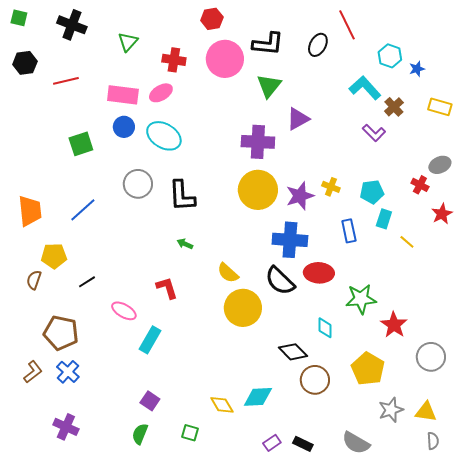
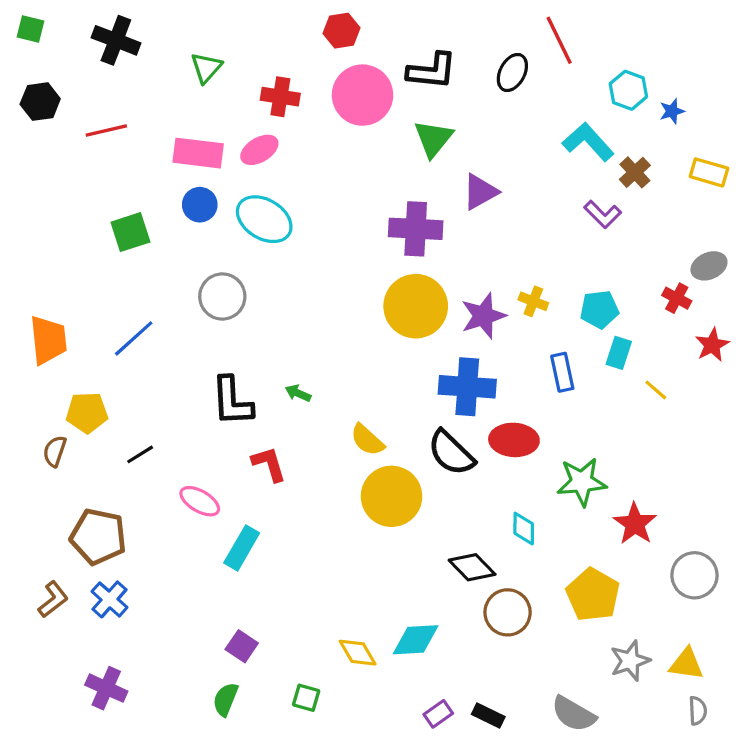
black L-shape: (182, 196) -> (232, 401), moved

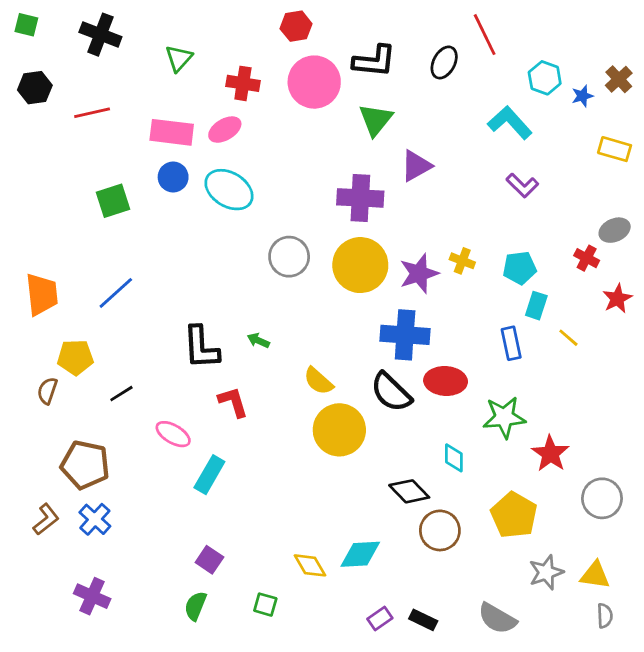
brown cross: (635, 172) -> (619, 79), moved
gray circle: (222, 297) -> (289, 257), moved
blue rectangle: (562, 372) -> (511, 343), moved

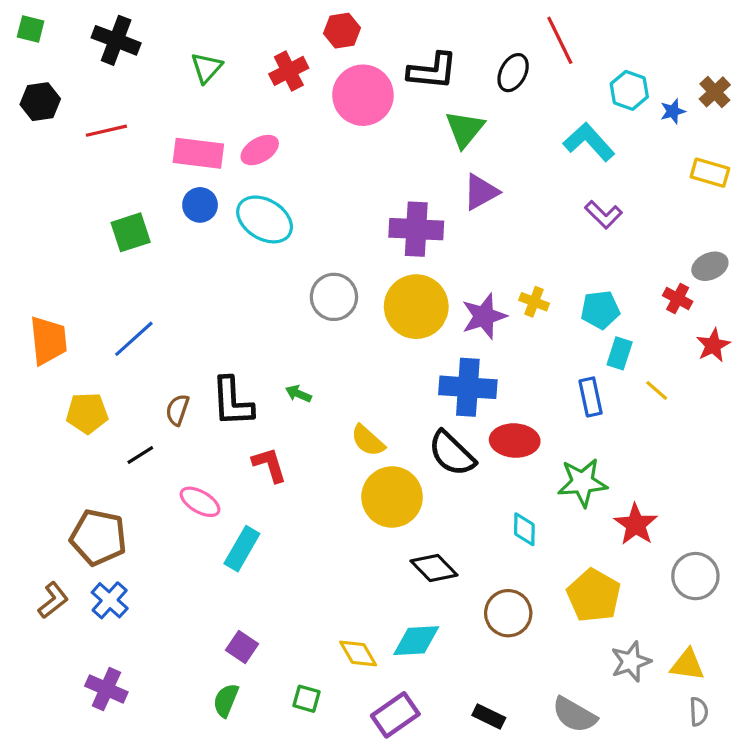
red cross: (243, 83) -> (289, 71), moved, turned -36
green triangle: (376, 120) -> (465, 129), moved
brown semicircle: (47, 391) -> (177, 410), moved
black diamond: (409, 491) -> (434, 568), moved
purple rectangle: (380, 618) -> (395, 715), moved, size x1.6

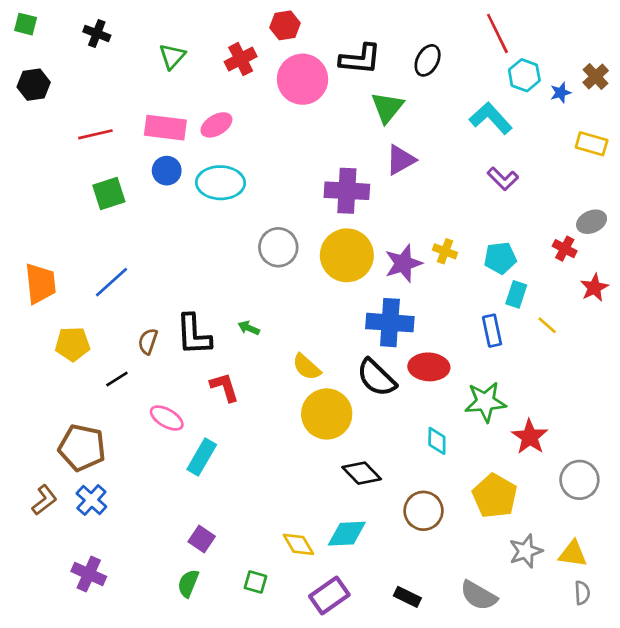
black cross: (116, 40) -> (97, 33), size x0.7
red line: (560, 40) -> (497, 33), moved
red line: (106, 131) -> (95, 134), moved
cyan ellipse: (265, 219) -> (220, 183), turned -30

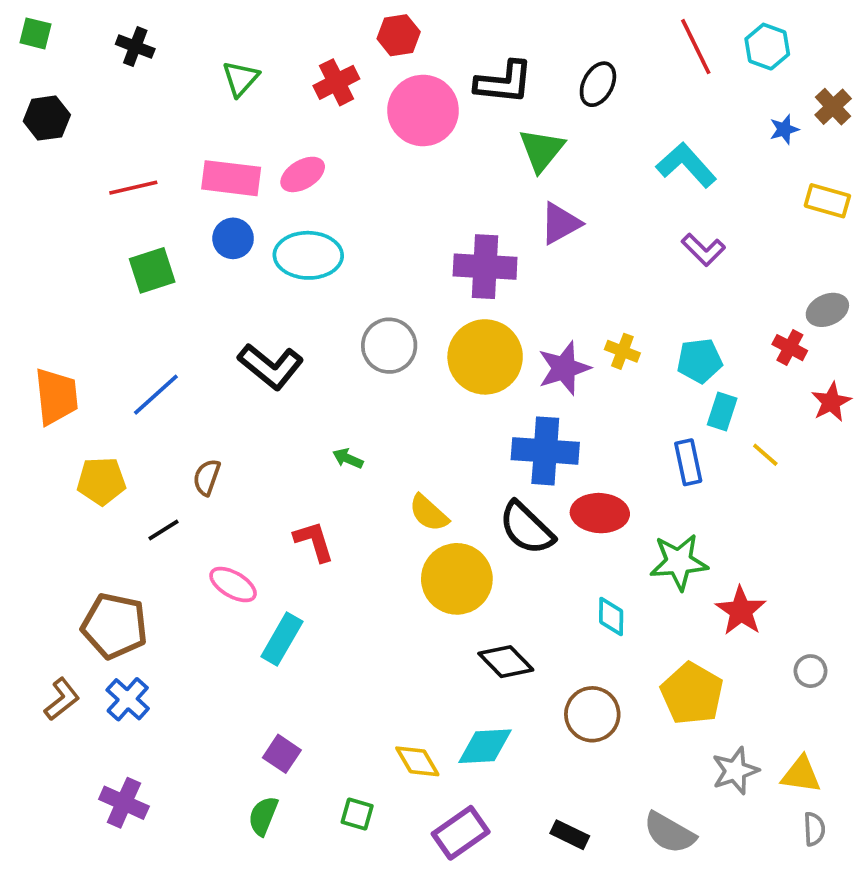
cyan hexagon: (524, 75) -> (767, 47), moved
black L-shape: (194, 335) -> (271, 366), moved, turned -48
gray circle: (579, 480) -> (810, 671), size x0.6

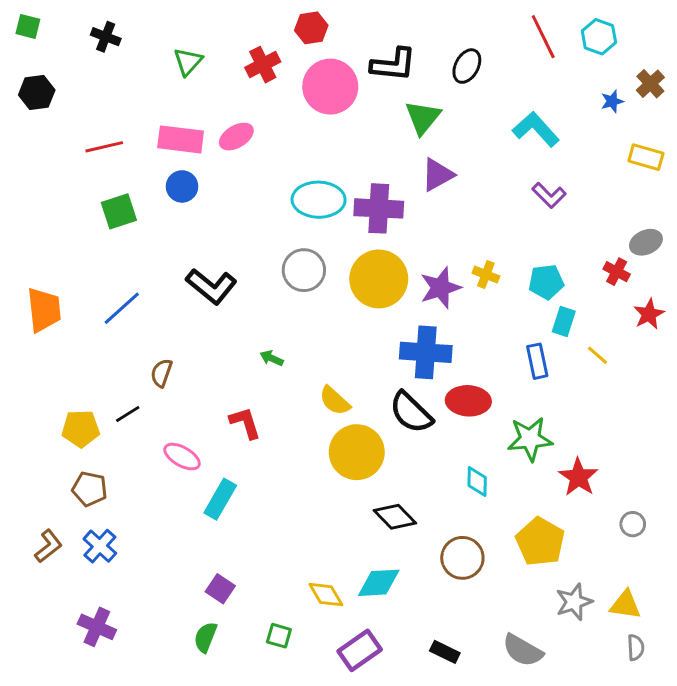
cyan ellipse: (308, 255) -> (319, 200), moved
yellow pentagon: (101, 481) -> (81, 429), moved
brown pentagon: (115, 626) -> (90, 489), size x0.7

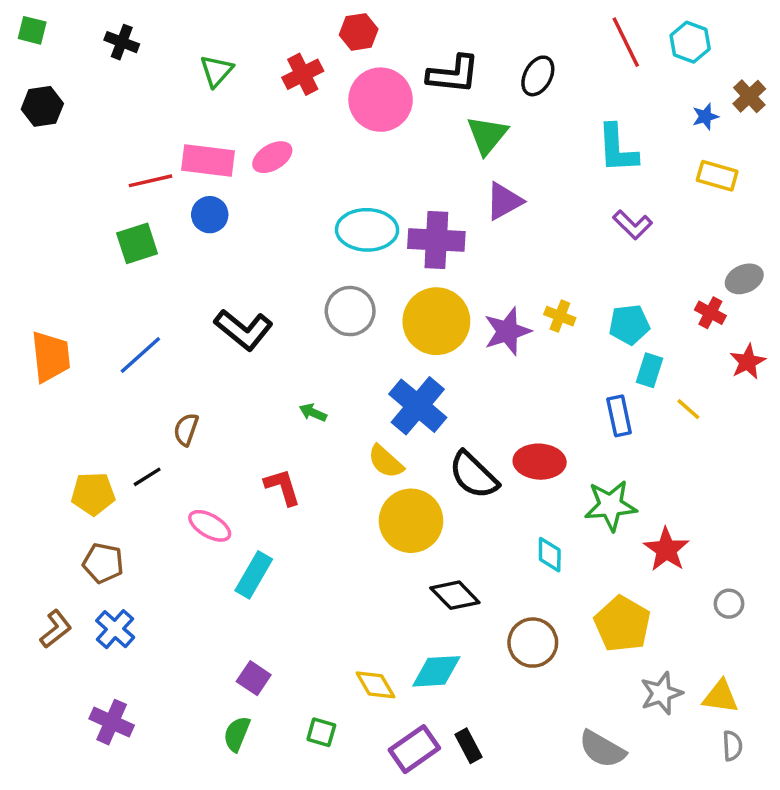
cyan L-shape: (536, 129) -> (617, 149), turned -141
red line: (104, 147) -> (151, 181), moved
yellow rectangle: (646, 157) -> (717, 176), moved
blue cross: (426, 352) -> (418, 406), moved, turned 36
black rectangle: (445, 652) -> (469, 746), moved, turned 36

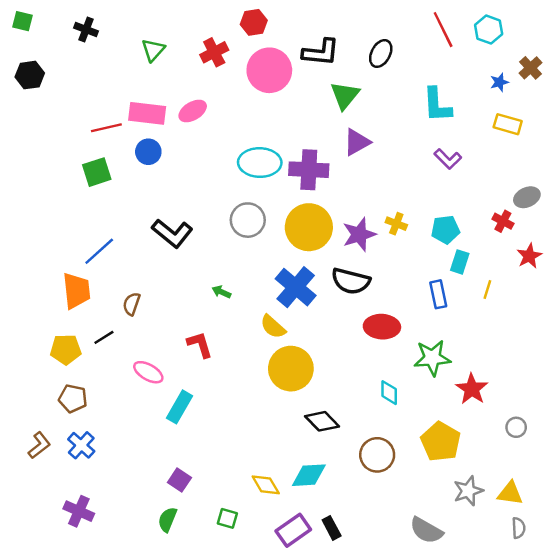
orange trapezoid: (51, 357) -> (76, 291), moved
yellow line: (688, 409) -> (487, 290), turned 66
black semicircle: (474, 475) -> (351, 281), moved, turned -30

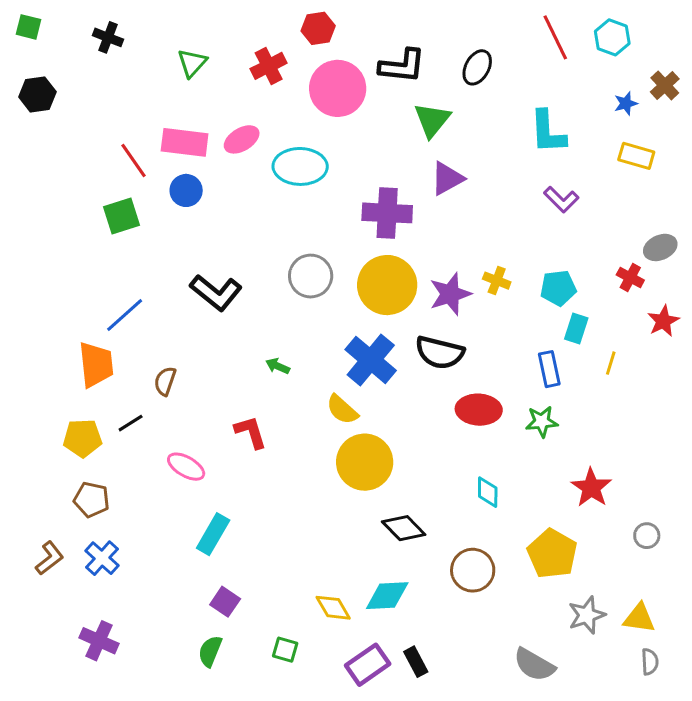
red line: (106, 128) -> (134, 160), turned 68
cyan ellipse: (260, 163) -> (300, 166), moved
green star: (432, 358) -> (542, 422), moved, size x0.7
cyan rectangle: (179, 407) -> (213, 534), moved

